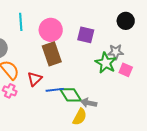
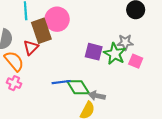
purple square: (86, 35) -> (94, 52), moved
brown rectangle: (52, 54) -> (41, 31), moved
red triangle: (35, 79) -> (31, 47), moved

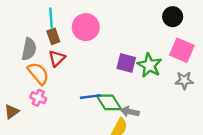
brown rectangle: (41, 31) -> (53, 36), moved, size x0.6
gray star: (125, 42) -> (184, 80), moved
pink square: (136, 61) -> (182, 50), moved, size x1.5

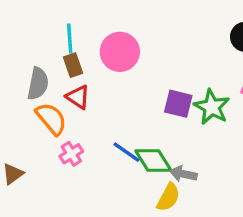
red triangle: (57, 58) -> (78, 97), turned -42
blue line: (90, 97) -> (126, 152), turned 42
pink cross: (38, 98) -> (71, 154), moved, turned 35

